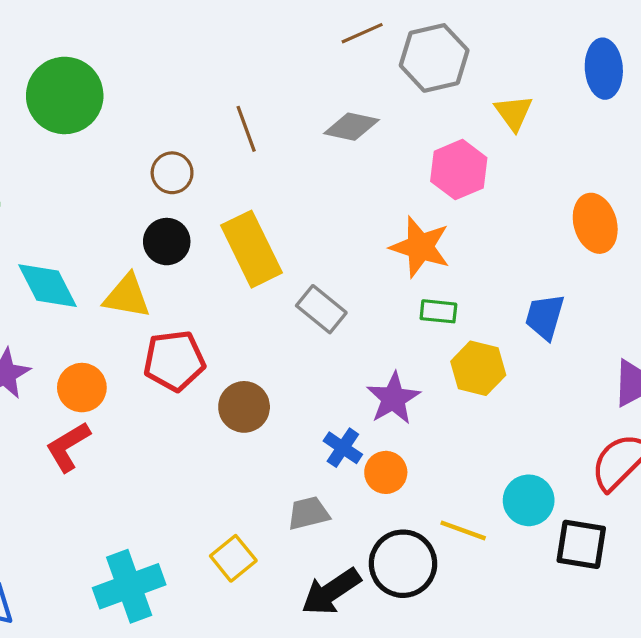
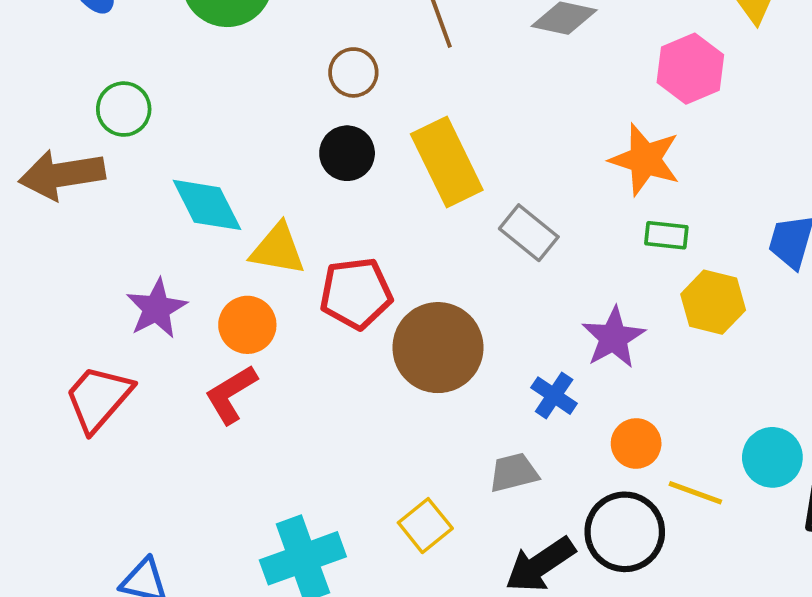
yellow triangle: (127, 296) -> (278, 249), moved
brown circle: (244, 407) -> (438, 348), size x1.5
orange circle: (386, 472) -> (636, 444), moved

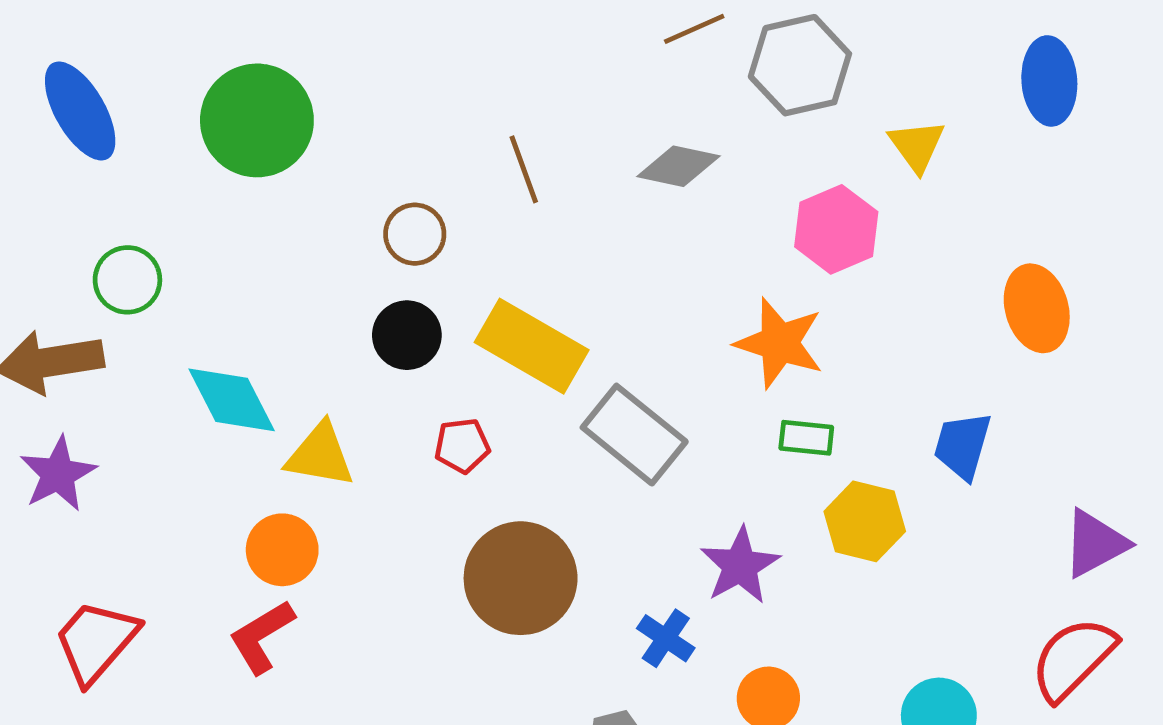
yellow rectangle: (447, 162) -> (532, 346), turned -34
gray rectangle: (529, 233) -> (634, 435), size x1.4
red pentagon: (356, 293) -> (462, 446), moved, size x0.6
purple star: (156, 308) -> (58, 474), moved

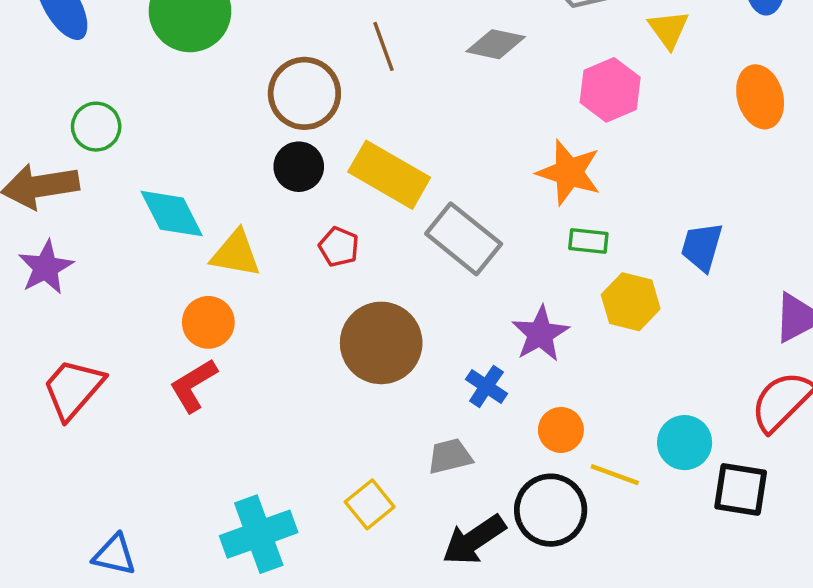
brown circle: (415, 234) -> (304, 93), size x1.6
orange ellipse: (1037, 308) -> (760, 97), moved
red pentagon: (462, 446) -> (339, 247), turned 30

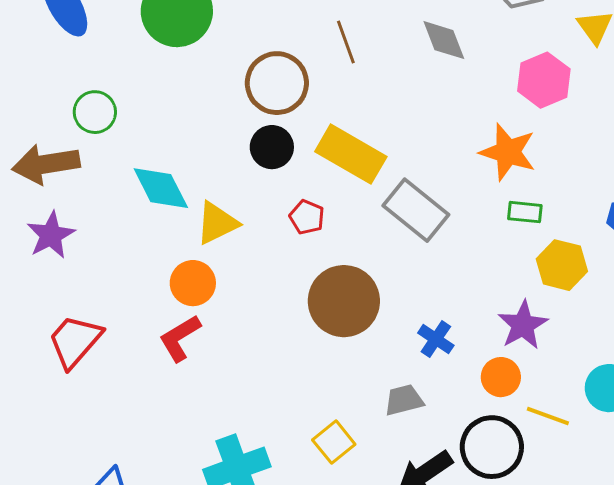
gray diamond: (496, 44) -> (444, 40), turned 57
yellow triangle: (236, 254) -> (217, 223), turned -36
purple star: (540, 334) -> (523, 325), moved

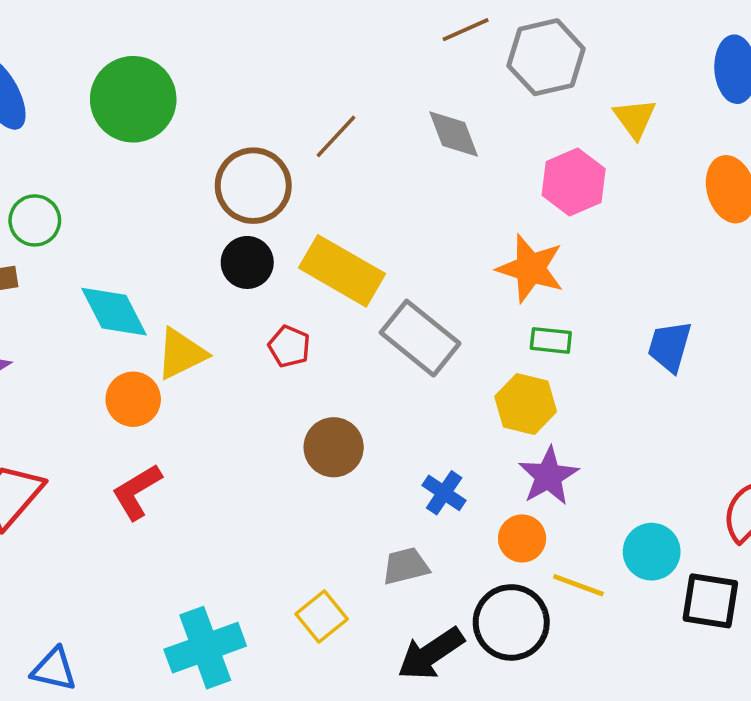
brown line: (346, 42) -> (336, 136), turned 63
yellow hexagon: (562, 265) -> (526, 404), moved
orange circle: (193, 283) -> (133, 399), moved
brown circle: (344, 301) -> (334, 447), size x0.7

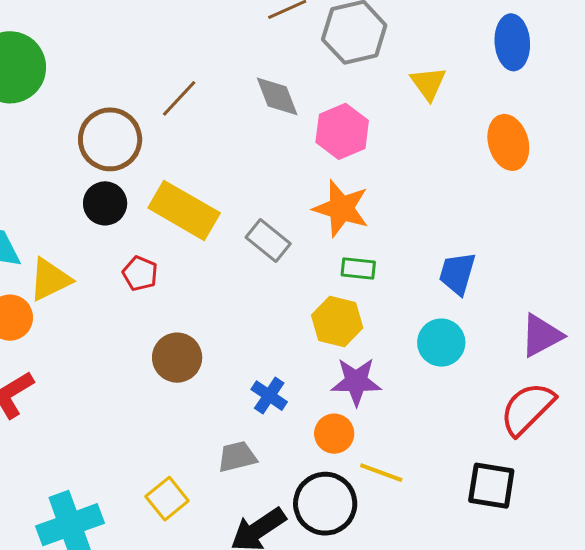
pink hexagon: (574, 182) -> (342, 131), moved
gray rectangle: (420, 338) -> (268, 240), moved, size x0.7
purple star: (548, 476) -> (356, 382), turned 30
cyan circle: (652, 552) -> (441, 343), moved

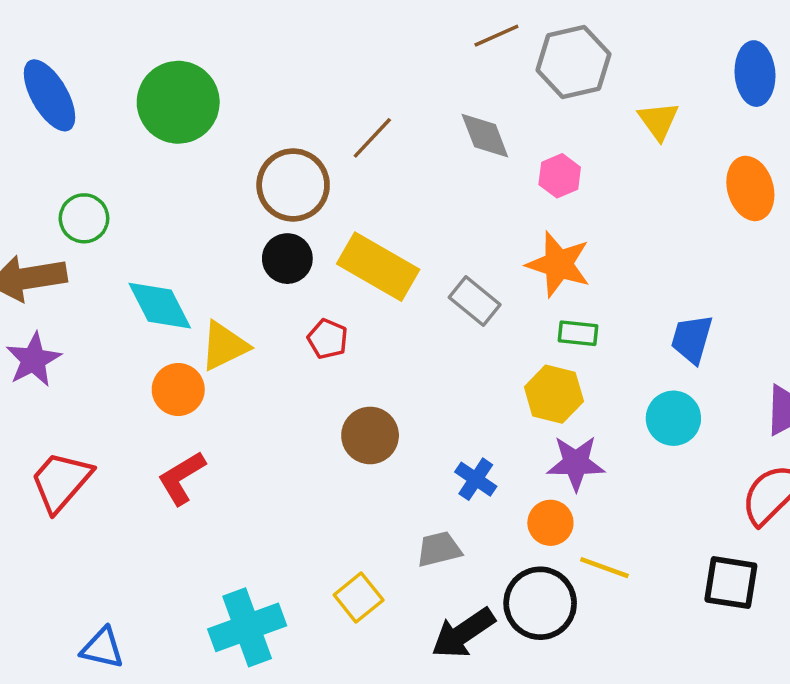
pink hexagon: (342, 131) -> (560, 176), size x0.7

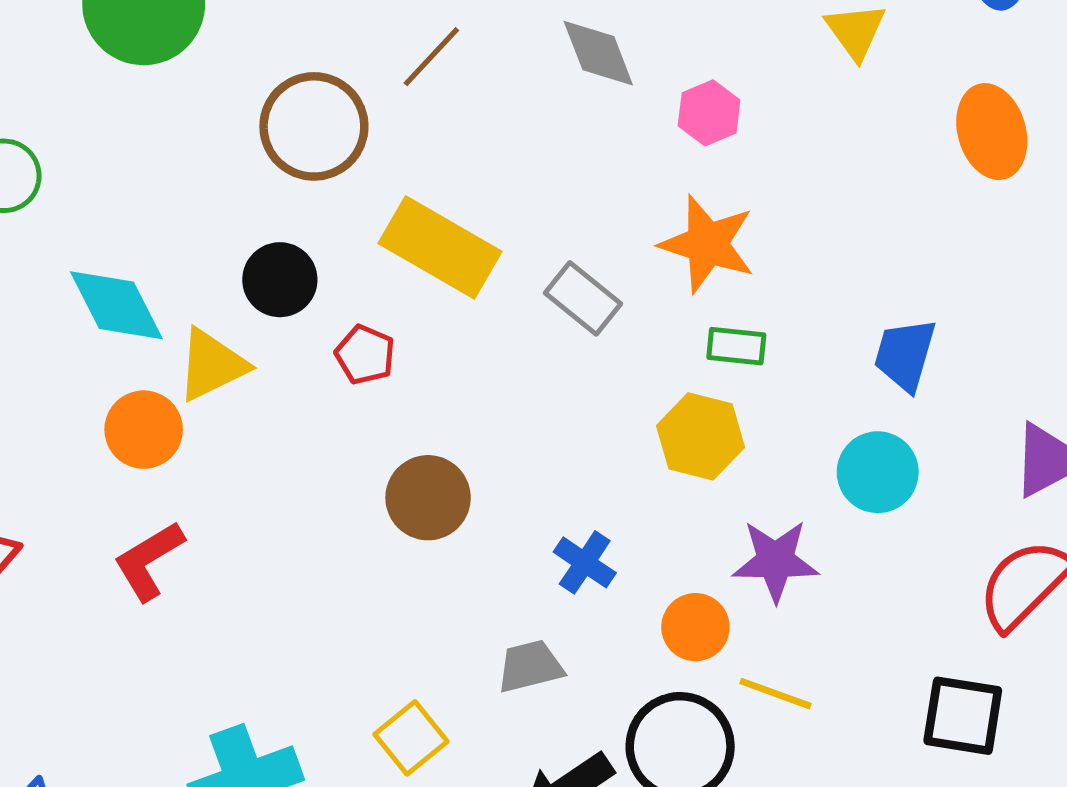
black circle: (287, 259) -> (280, 280), moved
purple star: (576, 463) -> (775, 561), moved

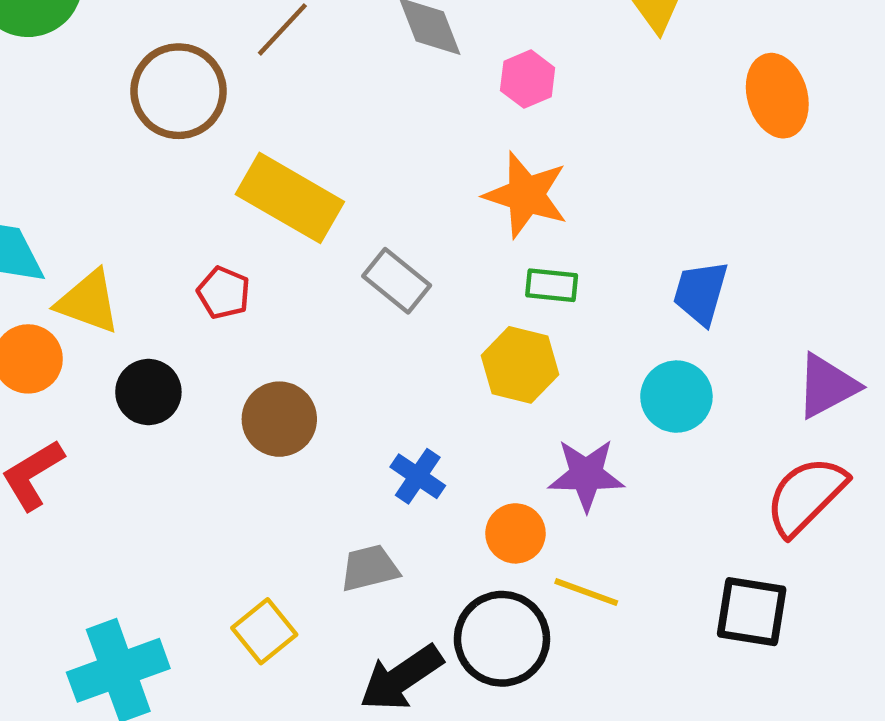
black circle: (280, 280) -> (148, 392), moved
gray rectangle: (583, 298) -> (397, 281), moved
yellow triangle: (212, 365) -> (88, 302), turned 46

